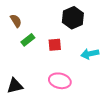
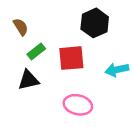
red square: (55, 45) -> (71, 58), size x1.5
black triangle: (15, 86) -> (28, 80), moved

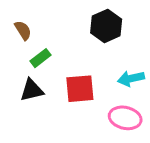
red square: (71, 58) -> (80, 89), moved
pink ellipse: (78, 105) -> (125, 118), moved

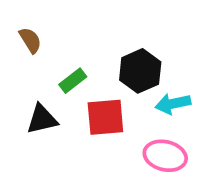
black hexagon: (106, 26) -> (140, 71), moved
green rectangle: (40, 58) -> (73, 81), moved

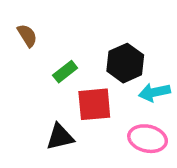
black triangle: (42, 119) -> (60, 137), moved

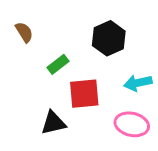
black hexagon: (125, 63) -> (109, 38), moved

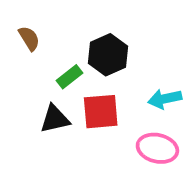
black hexagon: (109, 38) -> (108, 55), moved
black triangle: (53, 123) -> (55, 119), moved

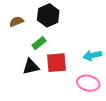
brown semicircle: (29, 38) -> (16, 22), turned -80
black hexagon: (108, 55) -> (48, 15), moved

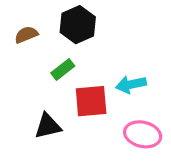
cyan arrow: (92, 55) -> (131, 84), moved
black triangle: (31, 67) -> (48, 126), moved

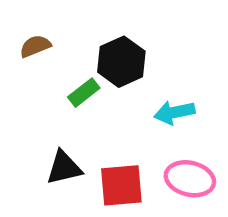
black hexagon: (78, 25) -> (121, 62), moved
red square: (91, 101) -> (121, 185), moved

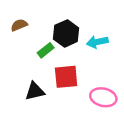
cyan arrow: (174, 112) -> (97, 42), moved
red square: (121, 185) -> (66, 77), moved

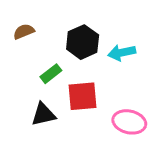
green rectangle: (46, 50) -> (51, 74), moved

